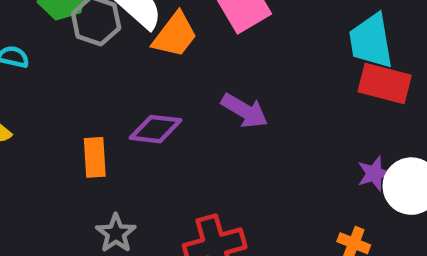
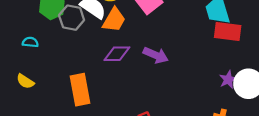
purple diamond: (156, 129) -> (117, 54), moved
orange rectangle: (95, 157) -> (80, 90), size x1.5

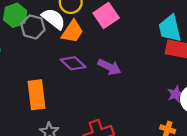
purple diamond: (117, 54) -> (73, 63), turned 40

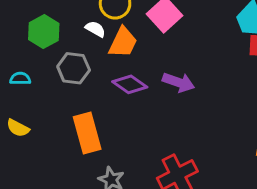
white semicircle: (54, 19) -> (95, 29), size x0.6
gray hexagon: (33, 27) -> (74, 68), moved

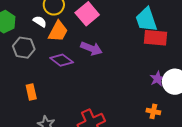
purple arrow: (179, 82) -> (91, 48), moved
orange rectangle: (87, 133) -> (31, 92), size x0.6

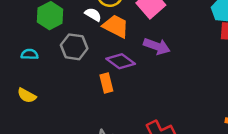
orange trapezoid: (58, 31) -> (116, 26), turned -90
orange rectangle: (31, 92) -> (106, 83), moved

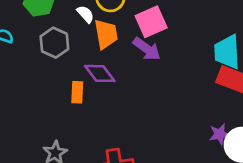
orange trapezoid: (116, 26) -> (106, 34), turned 36
purple arrow: (157, 46) -> (147, 49), moved

